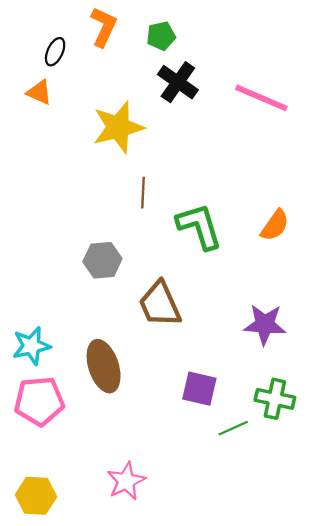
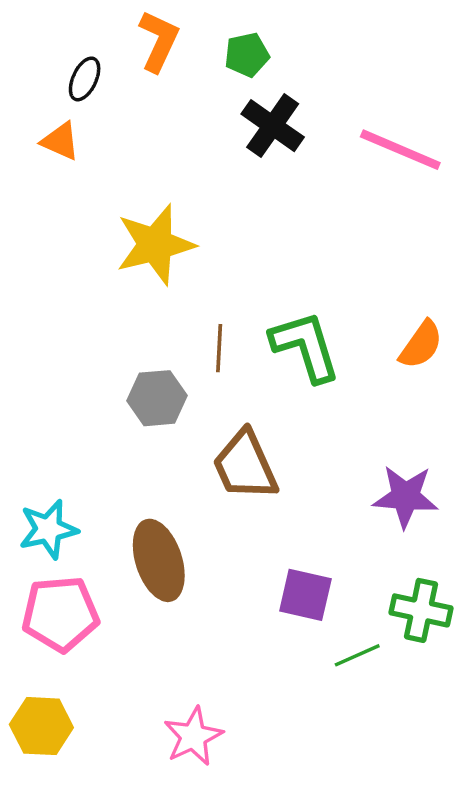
yellow star: (118, 127) -> (155, 245), moved
brown line: (143, 193) -> (219, 348), moved
yellow hexagon: (36, 496) -> (41, 726), moved

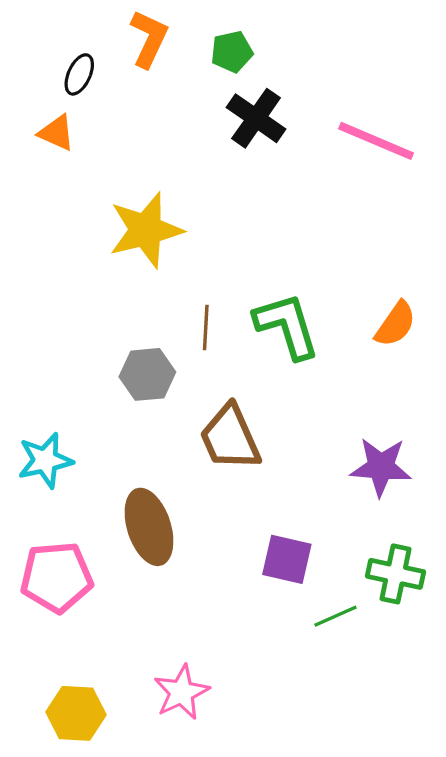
cyan star: (48, 529) -> (45, 460), moved
yellow hexagon: (41, 726) -> (76, 713), moved

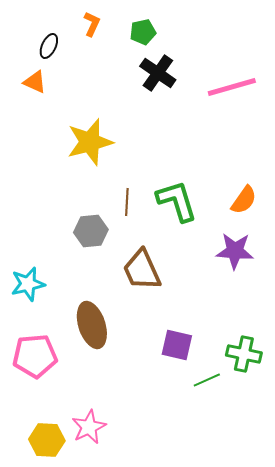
orange L-shape: (149, 39) -> (92, 24), size x0.7
pink line: (376, 141) -> (232, 87), turned -39
purple star: (381, 467) -> (235, 251), moved
pink star: (181, 692) -> (89, 427), moved

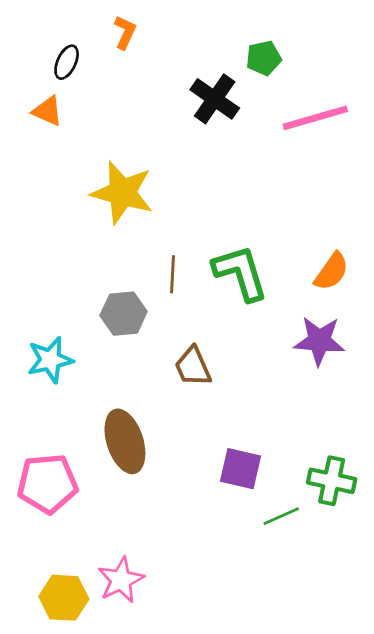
green pentagon: (143, 32) -> (264, 58), moved
yellow star: (90, 142) -> (122, 193), turned 30
brown trapezoid: (142, 270) -> (193, 367), size x0.7
cyan star: (28, 284) -> (50, 360), moved

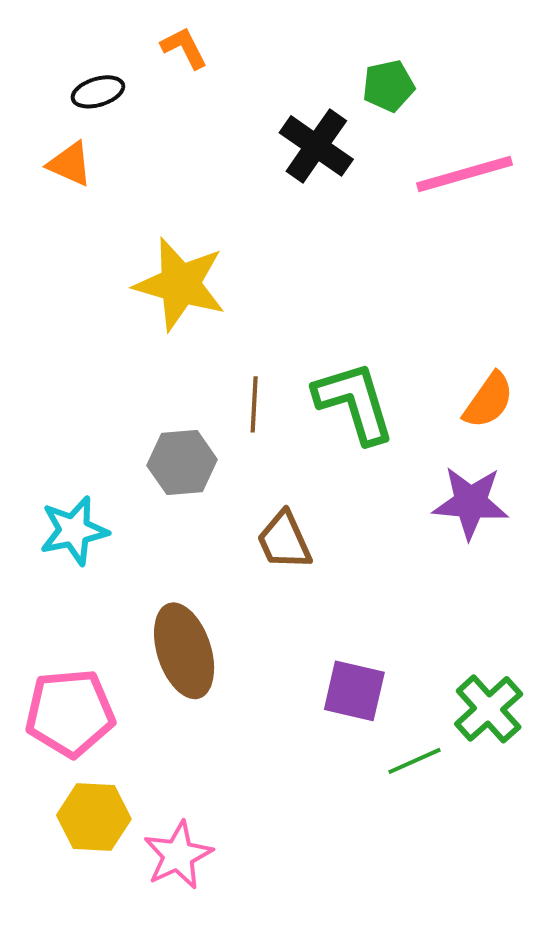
orange L-shape: (125, 32) -> (184, 48), turned -52
black ellipse: (67, 62) -> (98, 92), turned 48
green cross: (332, 481) -> (489, 709), turned 36
yellow hexagon: (64, 598) -> (94, 817), moved

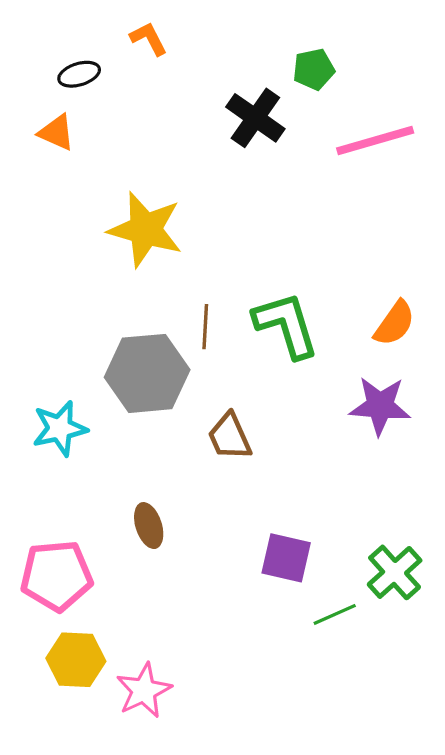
gray hexagon: (182, 462) -> (147, 373), size x1.5
brown ellipse: (184, 651) -> (149, 526), size x0.6

